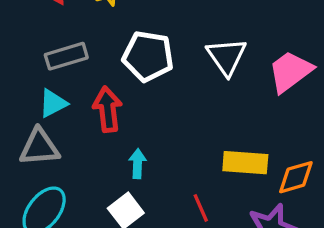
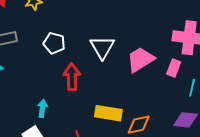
white pentagon: (148, 56) -> (54, 43), size x0.7
red arrow: (108, 109) -> (72, 77), moved

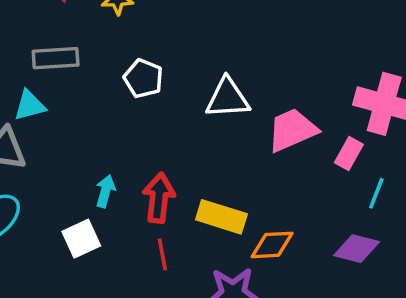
white triangle: (102, 47) -> (228, 98), turned 48
red arrow: (72, 77) -> (159, 198), moved

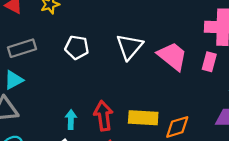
white triangle: (228, 98) -> (130, 47), turned -32
pink trapezoid: (292, 130) -> (172, 56), turned 76

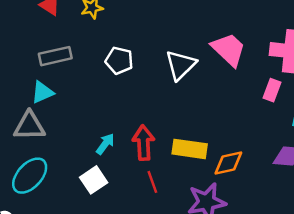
pink trapezoid: (172, 56) -> (229, 49), moved
cyan arrow: (71, 119) -> (105, 144), turned 30

